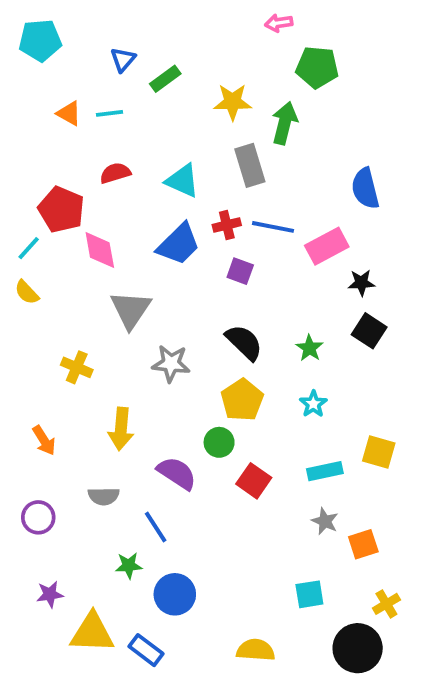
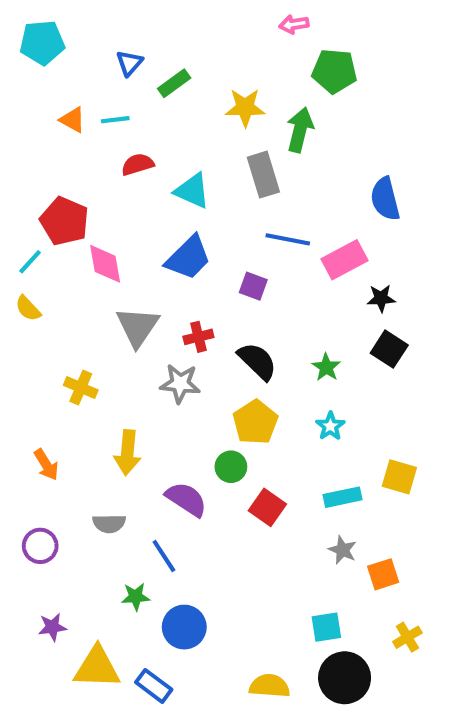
red semicircle: (115, 173) -> (138, 164), moved
red cross: (227, 225) -> (198, 337), moved
black circle: (358, 648) -> (345, 678), moved

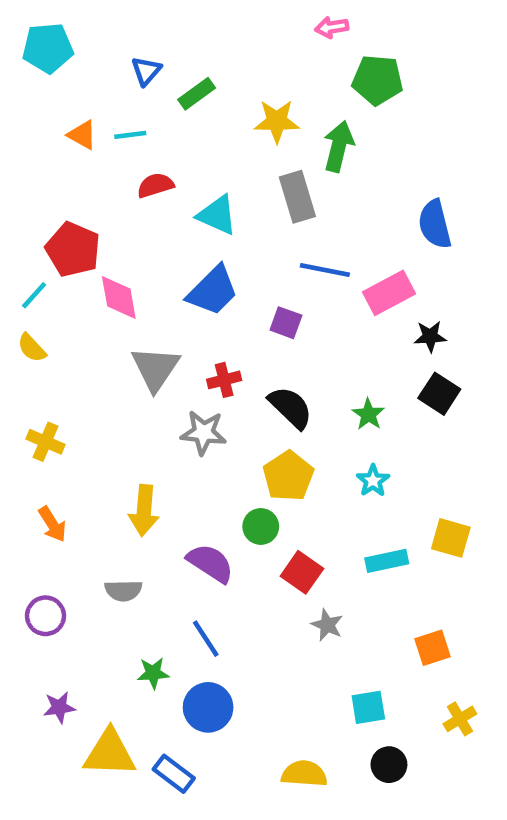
yellow cross: (81, 388) -> (45, 442), moved
gray star: (343, 550) -> (327, 625), moved
blue line: (164, 556) -> (206, 639), moved
black circle: (345, 678) -> (389, 765), size x0.6

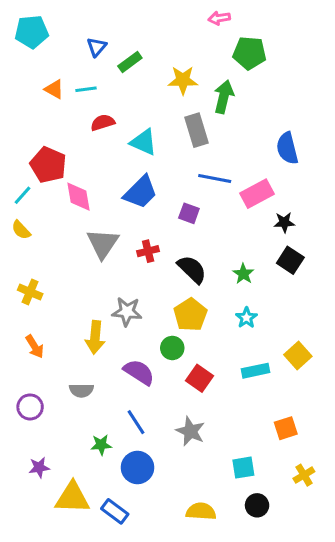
gray star: (203, 433) -> (127, 312), moved
yellow square: (451, 538) -> (298, 356), turned 32
gray star: (327, 625) -> (190, 431), moved, size x1.4

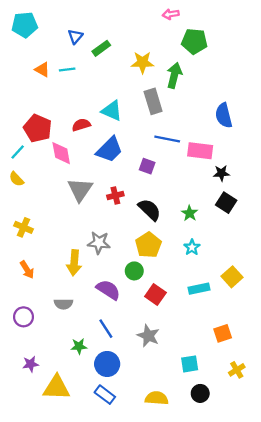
red semicircle: (103, 123) -> (81, 125), moved
pink rectangle: (257, 194) -> (200, 151), turned 35
blue rectangle: (115, 511) -> (105, 395), moved

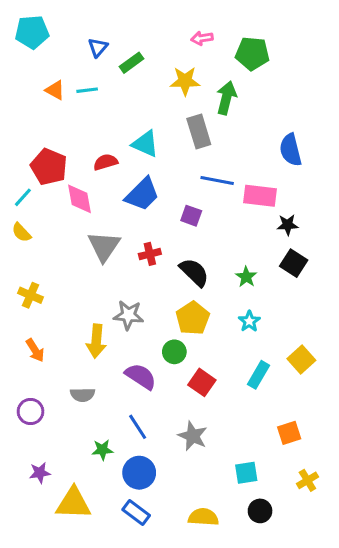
pink arrow: (171, 14) -> (202, 38), moved
cyan rectangle: (199, 289) -> (258, 375), turned -48

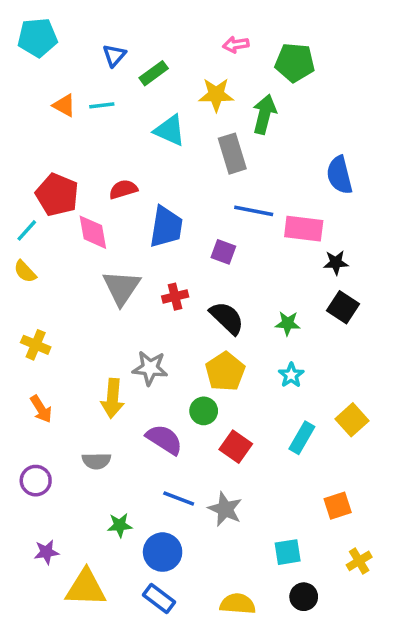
cyan triangle: (145, 144) -> (170, 130), moved
blue trapezoid: (142, 194) -> (166, 227), turned -36
green star: (246, 277) -> (288, 323), turned -30
blue line: (138, 427) -> (179, 498), moved, turned -36

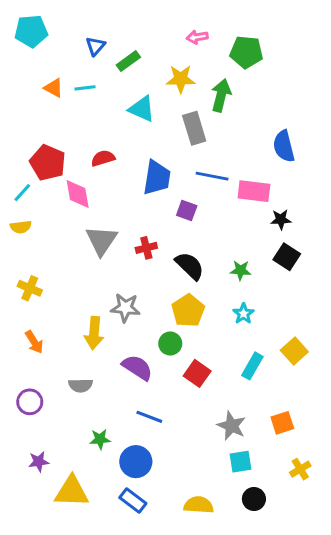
blue trapezoid: (166, 227) -> (157, 178), moved
yellow semicircle: (25, 272) -> (21, 227), turned -54
gray star: (225, 509) -> (232, 426), moved

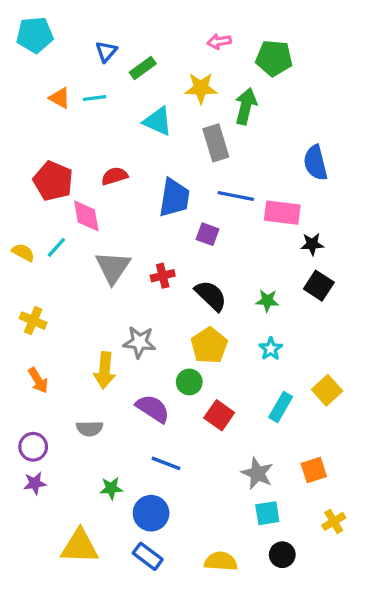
cyan line: (22, 193) -> (56, 247), moved
yellow semicircle: (21, 227) -> (23, 252), turned -144
purple star: (39, 462) -> (35, 483), moved

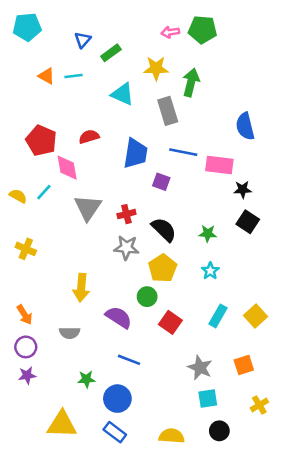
green pentagon: (274, 58) -> (203, 30), moved
gray star: (139, 342) -> (126, 248), moved
orange arrow: (38, 380) -> (25, 315), moved
yellow square: (327, 390) -> (255, 316), moved

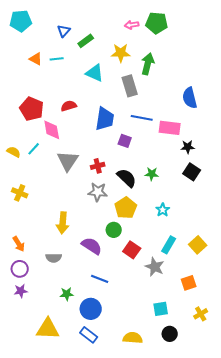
green star: (208, 233) -> (152, 174), moved
gray star: (200, 368) -> (155, 267), moved

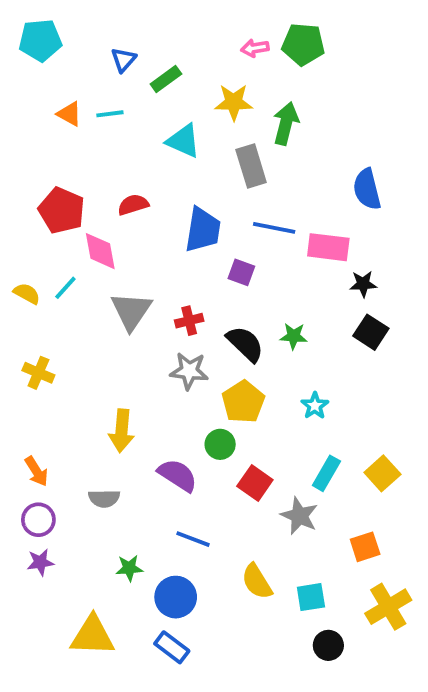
yellow cross: (201, 314) -> (388, 607), size x1.6
yellow semicircle: (133, 338) -> (257, 582), moved, turned -126

